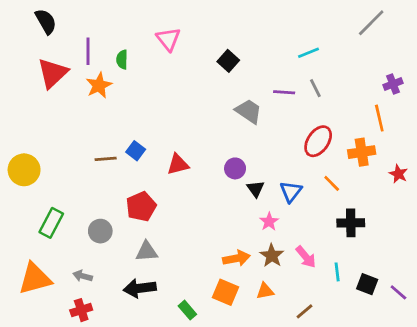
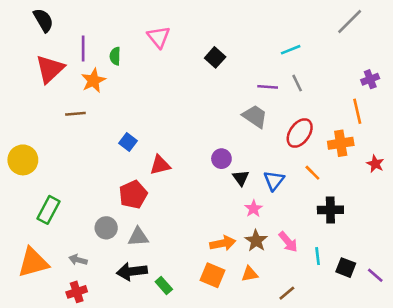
gray trapezoid: (249, 111) -> (255, 116), moved
brown line: (106, 159) -> (75, 114), moved
red triangle: (178, 164) -> (160, 165), moved
gray circle: (100, 231) -> (106, 228), moved
green rectangle: (187, 310) -> (164, 285), moved

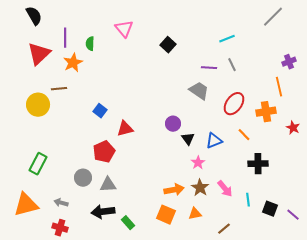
yellow circle: (23, 160) -> (38, 105), moved
blue triangle: (274, 180) -> (214, 141), turned 30
red cross: (77, 292) -> (60, 228), turned 35

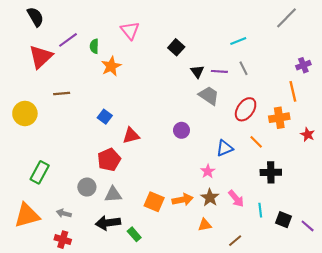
purple line: (65, 38) -> (68, 40), turned 54
orange star: (73, 63) -> (111, 66), moved
yellow circle: (38, 105) -> (25, 113), moved
black triangle: (188, 139) -> (197, 71), moved
orange square: (166, 215) -> (154, 202), moved

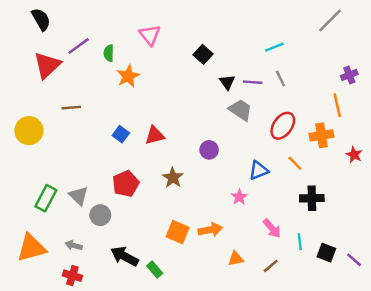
red triangle: (131, 136) -> (155, 135), moved
gray triangle: (113, 194) -> (79, 196), moved, turned 48
brown star: (210, 198) -> (173, 178), moved
black arrow: (108, 223) -> (124, 256), turned 35
brown line: (235, 241) -> (271, 266), moved

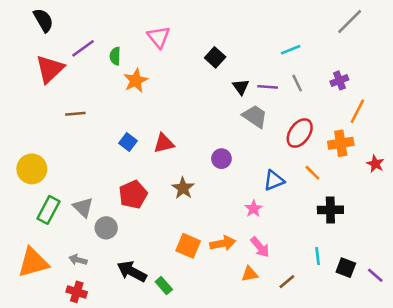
purple cross: (349, 75) -> (339, 80), moved
orange line: (337, 105) -> (357, 111), turned 40
yellow circle: (29, 131) -> (32, 169), moved
pink arrow: (272, 228) -> (260, 247), moved

